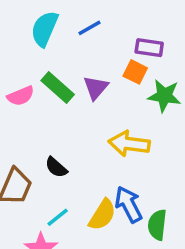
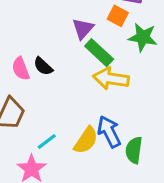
green rectangle: (58, 88) -> (99, 53), moved
pink semicircle: (21, 96) -> (21, 69), moved, turned 90
black semicircle: (56, 167) -> (43, 66), moved

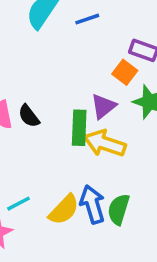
purple triangle: (83, 29) -> (103, 106), moved
green rectangle: (99, 53) -> (79, 128), moved, turned 40
green semicircle: (134, 150) -> (119, 209), moved

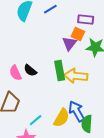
purple triangle: (103, 106) -> (69, 44), moved
green semicircle: (119, 209) -> (87, 124), moved

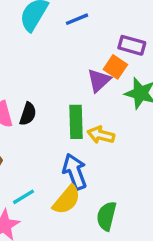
black semicircle: (30, 70) -> (28, 114), turned -120
yellow arrow: (76, 76) -> (101, 135), size x0.7
blue arrow: (77, 111) -> (75, 172), moved

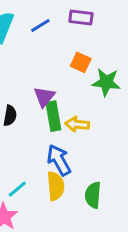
purple rectangle: (132, 45) -> (81, 17), moved
purple triangle: (99, 80) -> (44, 97), moved
yellow semicircle: (67, 200) -> (56, 186), turned -36

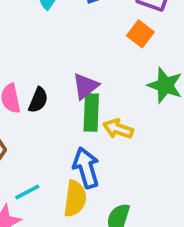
orange square: (81, 62) -> (140, 34), moved

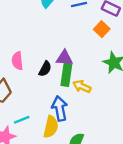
purple triangle: (85, 86) -> (64, 58), turned 36
black semicircle: (38, 100) -> (45, 69), moved

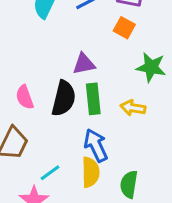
purple triangle: (64, 58) -> (84, 64), moved
black semicircle: (45, 69) -> (64, 98), size x1.6
yellow arrow: (82, 86) -> (133, 108), moved

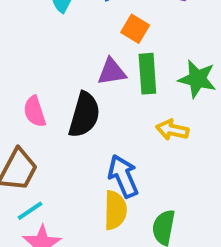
orange square: (124, 28) -> (135, 29), moved
green rectangle: (93, 99) -> (147, 74), moved
cyan line: (50, 173) -> (30, 211), moved

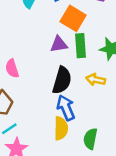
orange square: (135, 29) -> (73, 18), size x1.5
black semicircle: (84, 115) -> (62, 80), moved

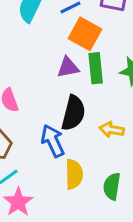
yellow arrow: (96, 80) -> (112, 130), moved
blue arrow: (66, 108) -> (53, 141), moved

